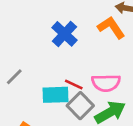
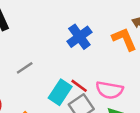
cyan rectangle: (55, 95) -> (60, 92), turned -65

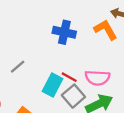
blue cross: (79, 37) -> (64, 32), turned -35

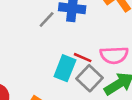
gray line: (18, 67) -> (47, 20), moved

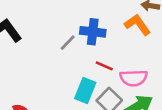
red line: (83, 58) -> (104, 66), moved

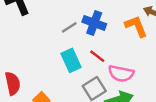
cyan rectangle: (85, 90) -> (71, 60), moved, turned -60

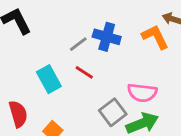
red line: (97, 56) -> (84, 72), moved
cyan rectangle: (71, 60) -> (49, 79), moved

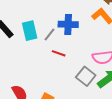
cyan rectangle: (49, 79) -> (30, 31), moved, turned 30

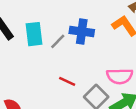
red line: (59, 53) -> (67, 81), moved

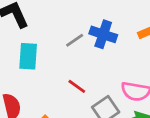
cyan rectangle: (34, 34) -> (28, 56), moved

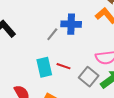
cyan rectangle: (28, 56) -> (44, 67), moved

